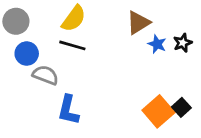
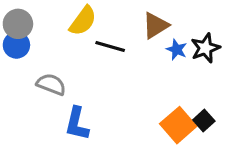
black star: (183, 43) -> (205, 48), size x1.4
black line: (72, 45) -> (110, 47), moved
blue circle: (27, 54) -> (16, 45), moved

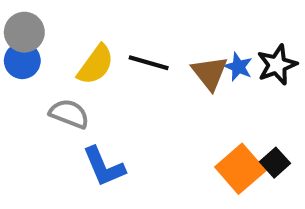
yellow semicircle: (83, 21) -> (96, 65), moved
brown triangle: (155, 25) -> (210, 73), moved, turned -36
blue L-shape: (77, 124) -> (104, 167), turned -36

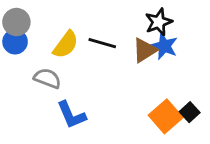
black star: (277, 65) -> (159, 22), moved
blue star: (238, 67) -> (164, 46), size x1.4
brown triangle: (210, 73) -> (145, 50), turned 36

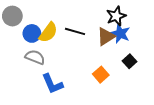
blue circle: (15, 42) -> (32, 33), moved
black square: (190, 112) -> (130, 61), moved
orange square: (166, 116) -> (101, 75), moved, size x0.7

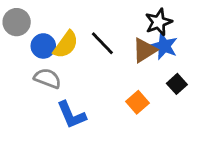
black line: (75, 31) -> (102, 43), turned 30

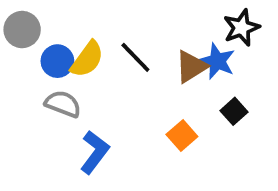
black star: (159, 22) -> (241, 28), moved
blue L-shape: (71, 115) -> (95, 152), turned -120

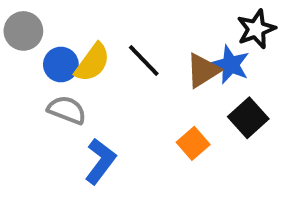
black square: (234, 111) -> (248, 118), size x1.4

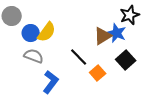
black line: (144, 61) -> (79, 57), moved

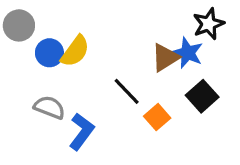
gray semicircle: (34, 56) -> (49, 107), moved

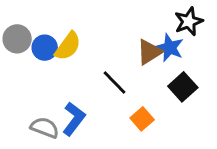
gray circle: (19, 25) -> (17, 39), moved
gray semicircle: (49, 107) -> (45, 128), moved
orange square: (157, 117) -> (142, 119), moved

